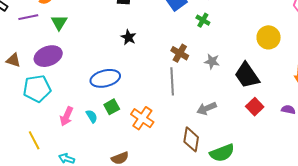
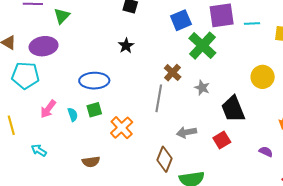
green cross: (203, 20) -> (202, 46), size x2.0
red square: (255, 107) -> (222, 140), moved

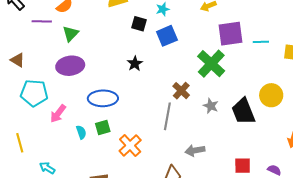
blue square: (181, 20) -> (167, 36), moved
purple ellipse: (44, 46) -> (70, 66), moved
pink arrow: (48, 109) -> (58, 114), moved
black trapezoid: (233, 109) -> (243, 111), moved
red square: (222, 140) -> (243, 166), moved, turned 30

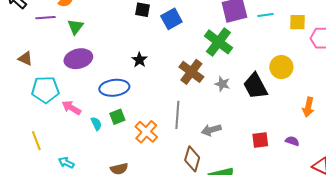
black star: (135, 64) -> (139, 60), moved
brown cross: (181, 91) -> (191, 72), size x1.4
pink arrow: (58, 114) -> (71, 108), turned 90
gray line: (167, 116) -> (177, 115), moved

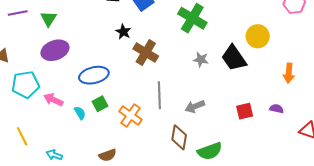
black star: (139, 60) -> (123, 32), moved
brown cross: (191, 72) -> (146, 52), moved

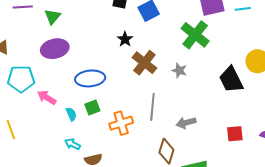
gray star: (201, 60) -> (179, 70), moved
orange cross: (130, 115) -> (121, 123), turned 30
cyan arrow: (54, 155) -> (73, 144), moved

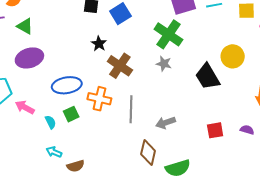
green triangle: (52, 17) -> (25, 26), turned -36
gray star: (179, 70) -> (164, 64), moved
orange cross: (121, 123) -> (99, 99), moved, turned 35

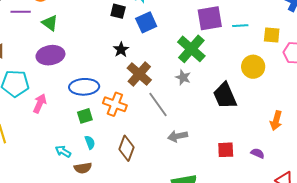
yellow circle: (233, 56) -> (253, 67), moved
pink arrow: (25, 107) -> (40, 103), turned 78
gray line: (131, 109) -> (158, 105), moved, turned -44
cyan semicircle: (50, 122) -> (90, 142), moved
brown diamond: (148, 152) -> (127, 148), moved

